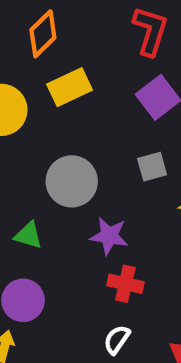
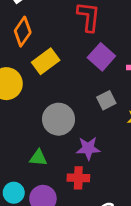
red cross: (125, 284) -> (78, 178), moved

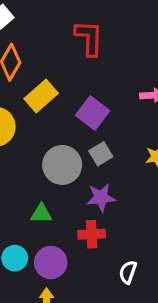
purple square: (101, 57) -> (93, 113), moved
gray square: (106, 100) -> (101, 154), moved

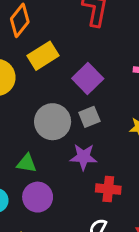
red cross: (92, 234) -> (108, 189), moved
purple circle: (51, 263) -> (38, 197), moved

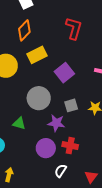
gray square: (89, 117) -> (71, 105), moved
purple circle: (38, 197) -> (46, 148), moved

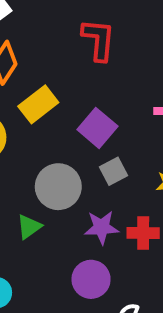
gray square: (71, 105) -> (114, 171), moved
green triangle: (19, 123) -> (29, 227), moved, turned -40
red cross: (70, 146) -> (143, 233), moved

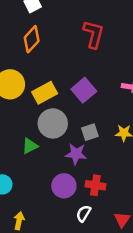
yellow rectangle: (38, 104) -> (45, 93), moved
gray square: (114, 171) -> (90, 132), moved
red cross: (143, 233) -> (95, 185), moved

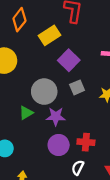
yellow rectangle: (45, 93) -> (49, 35), moved
gray square: (90, 132) -> (77, 87), moved
purple star: (76, 154) -> (56, 117), moved

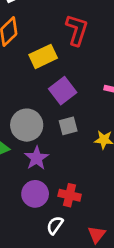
purple star: (56, 117) -> (37, 158), turned 30

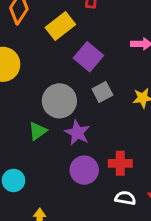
white semicircle: (55, 225) -> (125, 198), moved, turned 78

